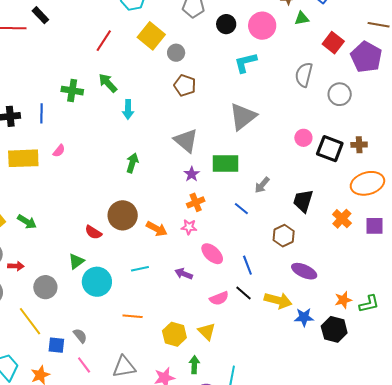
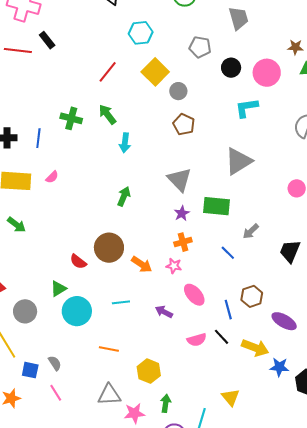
green arrow: (27, 222) -> (17, 225), moved
brown hexagon: (284, 236) -> (252, 296), moved
yellow triangle: (207, 332) -> (231, 397), moved
gray triangle: (124, 367) -> (109, 395), moved

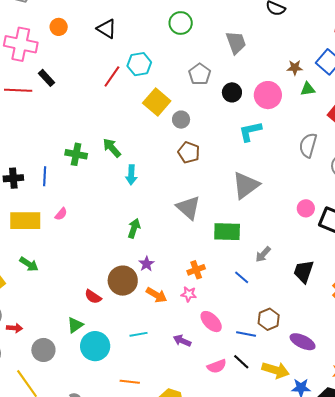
gray pentagon: (200, 47) -> (200, 74), turned 30
red line: (108, 72) -> (112, 76), moved
purple star: (182, 213) -> (147, 264), moved
blue line: (228, 310) -> (246, 334), turned -60

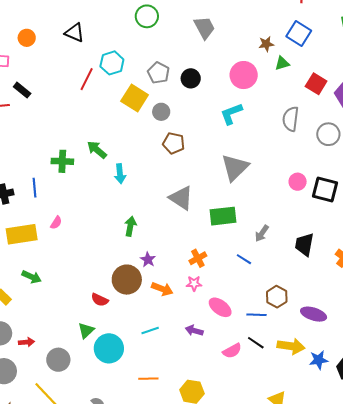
gray pentagon: (200, 74) -> (158, 73), moved
black circle: (232, 92) -> (191, 78), moved

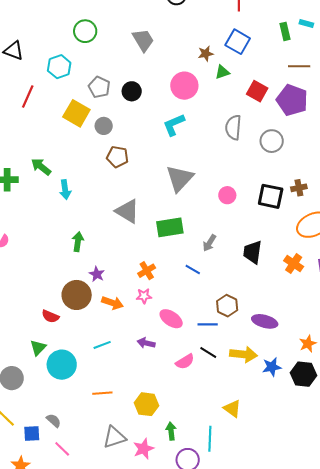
cyan hexagon: (112, 63) -> (59, 67), moved
pink circle: (298, 182) -> (227, 195), moved

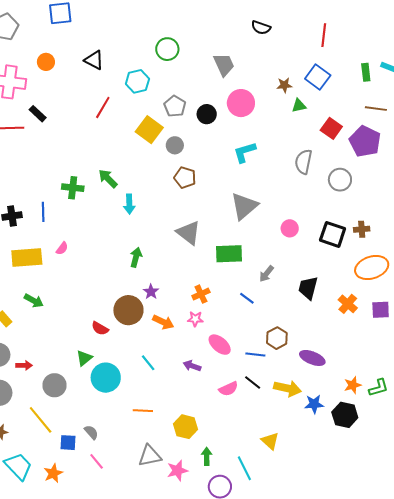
pink circle: (184, 86) -> (241, 103), moved
cyan line: (102, 345) -> (148, 363), turned 66
cyan line: (210, 439) -> (244, 468), turned -35

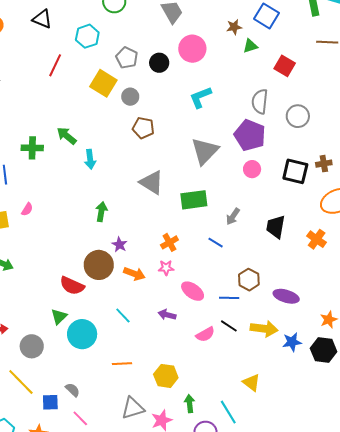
purple pentagon: (365, 141) -> (250, 135), moved
red semicircle: (100, 328) -> (72, 286), size x1.4

